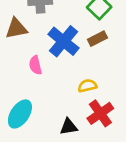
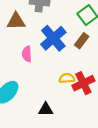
brown rectangle: (97, 39) -> (82, 41), turned -35
red cross: (100, 113) -> (83, 83), moved

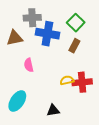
blue cross: (53, 38) -> (47, 34), moved, turned -30
red cross: (83, 83) -> (82, 82), turned 30

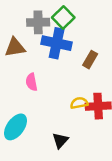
green square: (76, 23) -> (63, 18), moved
black triangle: (53, 110) -> (60, 140), turned -40

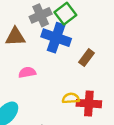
gray cross: (38, 22) -> (41, 15), turned -30
pink semicircle: (32, 82) -> (27, 72), turned 84

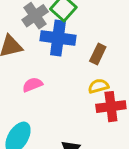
yellow semicircle: (71, 98) -> (98, 86), moved

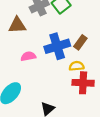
blue cross: (58, 38) -> (57, 46), moved, turned -35

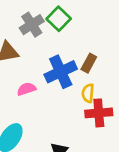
yellow semicircle: (77, 66) -> (88, 93), turned -72

